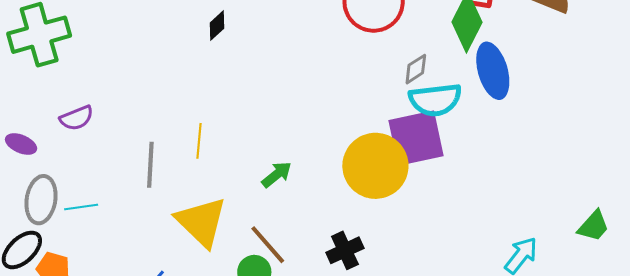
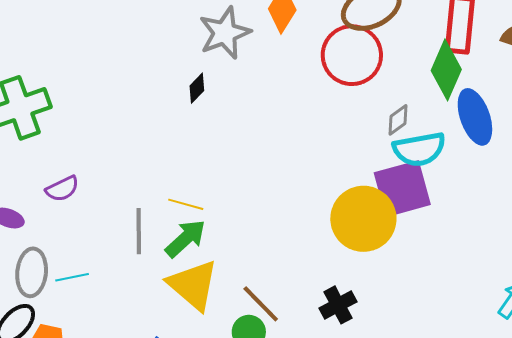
yellow line: (199, 141) -> (186, 204), turned -76
green arrow: (277, 175) -> (185, 238), moved, size x1.4

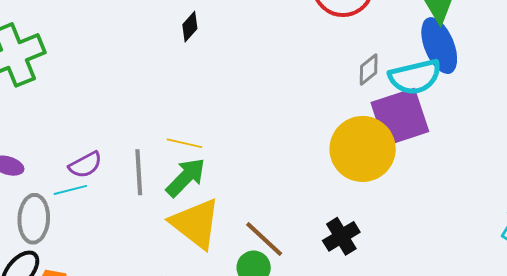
blue ellipse: (475, 117) -> (439, 46), moved
gray diamond: (398, 120) -> (369, 70), moved
purple semicircle: (62, 189) -> (85, 165), moved
cyan line: (72, 277) -> (70, 190), moved

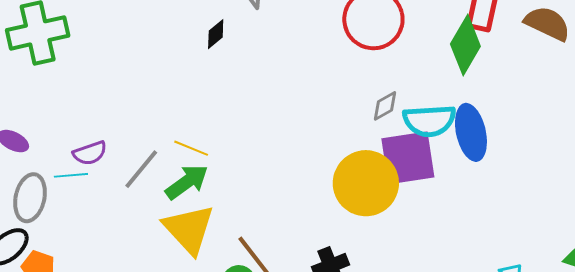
blue ellipse: (439, 46) -> (471, 132), moved
gray line: (139, 172) -> (141, 169), turned 33

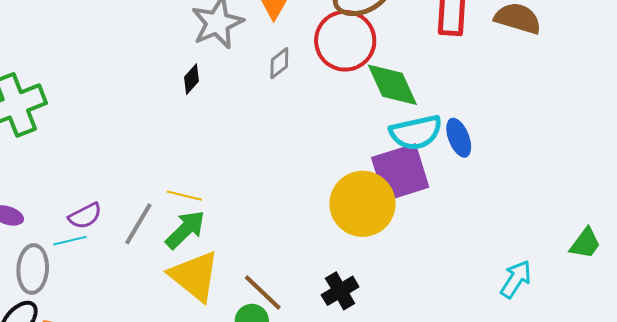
green diamond: (465, 45) -> (392, 85), moved, turned -46
gray diamond: (385, 106) -> (279, 63), moved
blue ellipse: (471, 132) -> (459, 138), size x0.7

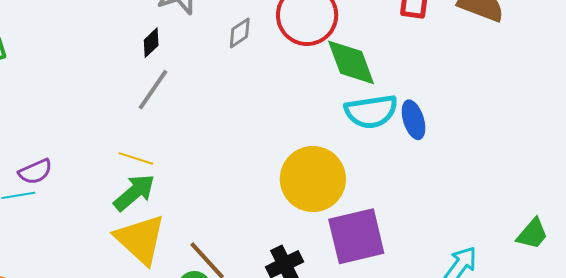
purple square: (400, 172) -> (356, 236), moved
gray line: (138, 224) -> (153, 90), moved

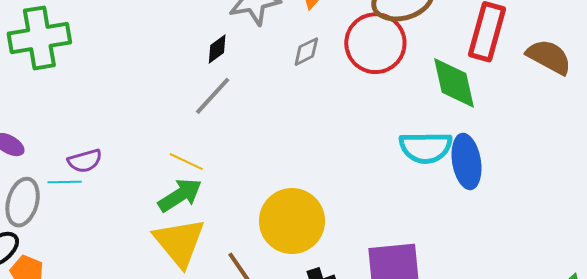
green diamond: (351, 62) -> (454, 83), moved
blue ellipse: (413, 120) -> (467, 161), size x1.4
yellow circle: (313, 179) -> (292, 221), moved

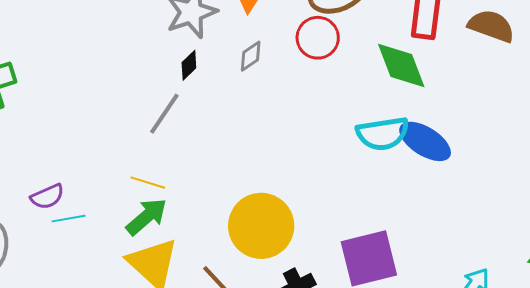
red circle: (375, 43) -> (318, 38), size x0.7
black diamond: (217, 49) -> (189, 65), moved
blue ellipse: (467, 161) -> (425, 141), turned -40
cyan line: (65, 182) -> (69, 219), moved

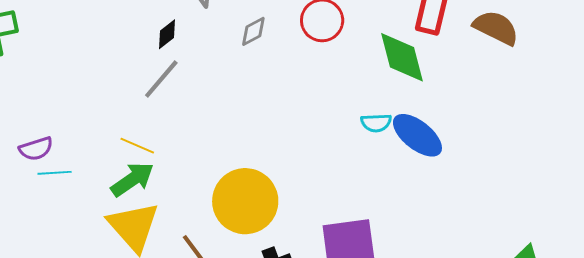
black diamond: (189, 65) -> (167, 34), moved
cyan semicircle: (383, 134) -> (376, 123), size x0.6

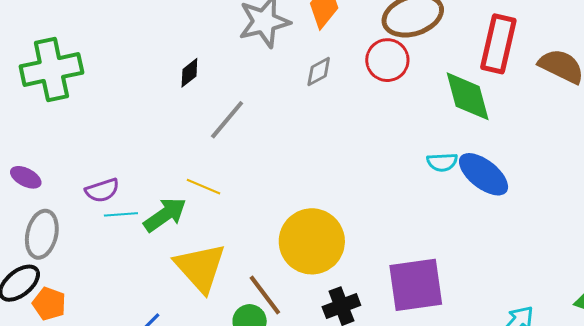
black diamond: (167, 34) -> (189, 73), moved
green arrow: (132, 179) -> (165, 215), moved

